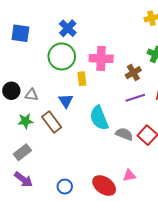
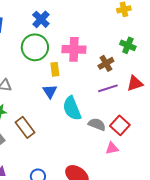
blue triangle: (66, 101) -> (50, 91), moved
brown rectangle: (52, 122) -> (25, 127), moved
pink triangle: (129, 175) -> (112, 148), moved

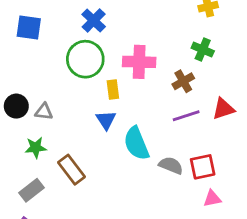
green cross: (128, 45) -> (203, 49), moved
red square: (120, 125) -> (203, 167), turned 36
pink triangle: (112, 148) -> (212, 199), moved

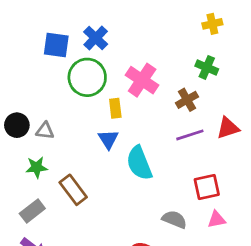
blue square: (29, 27) -> (56, 45), moved
pink cross: (139, 62) -> (142, 80), turned 32
gray semicircle: (171, 165) -> (174, 219), moved

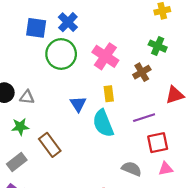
yellow rectangle: (115, 108) -> (109, 94), moved
purple line: (190, 135) -> (144, 118), moved

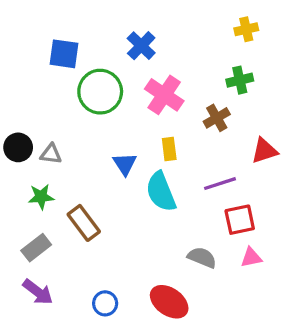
blue cross: (68, 22) -> (141, 46), moved
green cross: (158, 46) -> (240, 80), turned -36

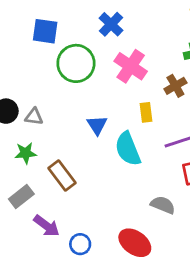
yellow rectangle: (169, 149) -> (146, 112), moved
purple arrow: (38, 292) -> (47, 226), moved

